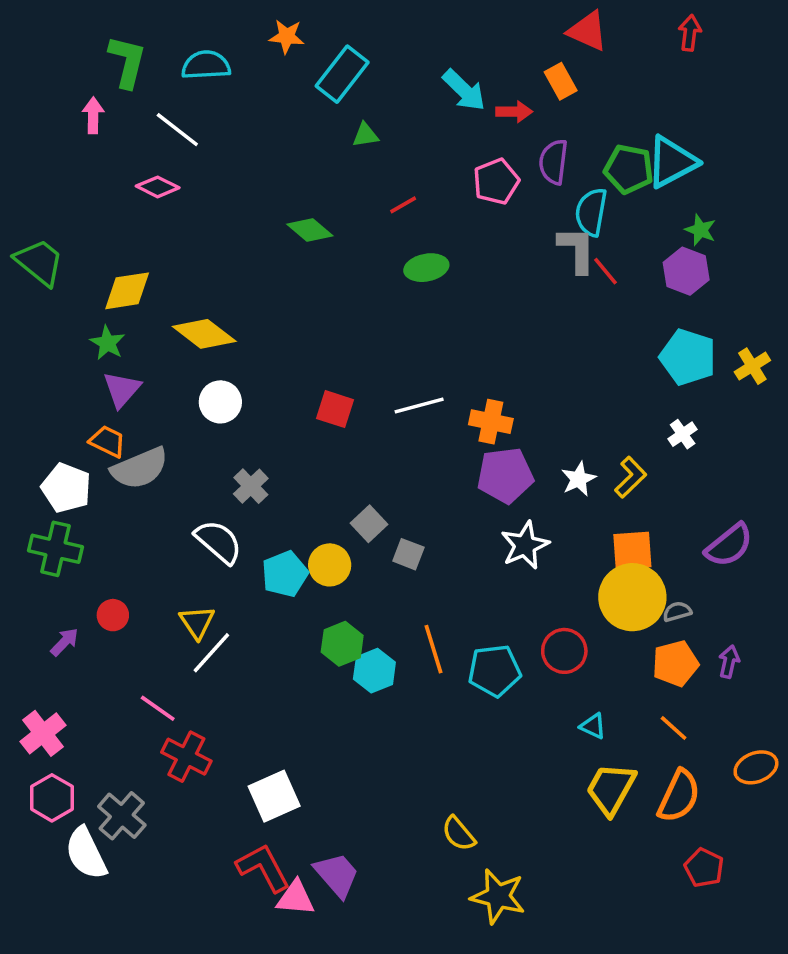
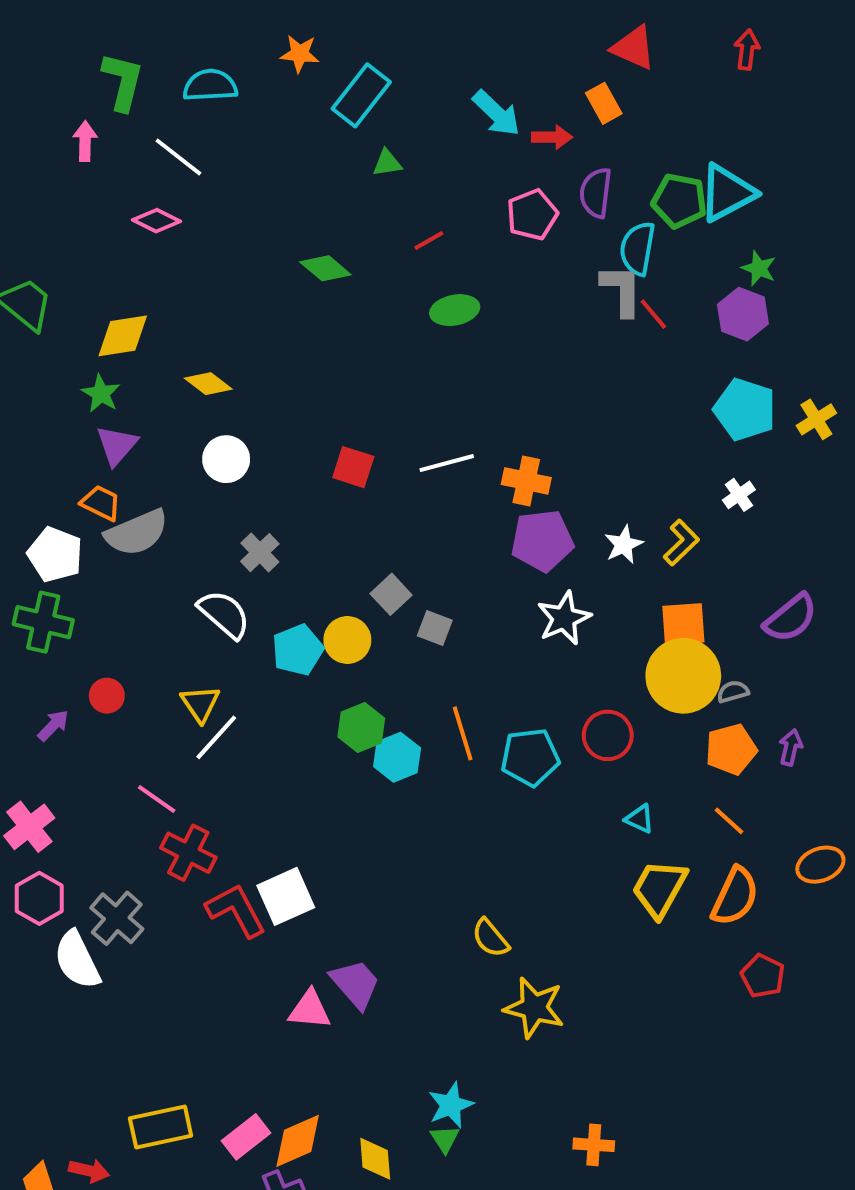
yellow diamond: (204, 334) -> (208, 384), size x0.7
red L-shape: (263, 868) -> (236, 910), moved

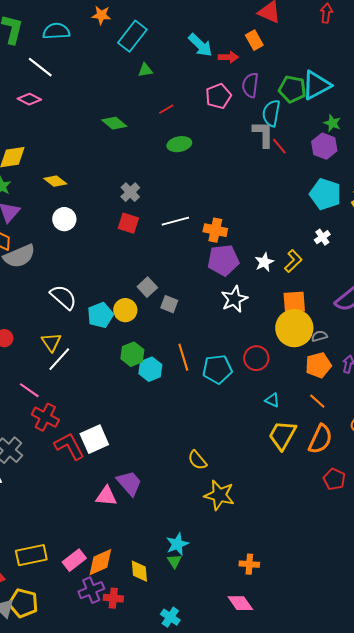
gray cross: (260, 553) -> (130, 192), moved

